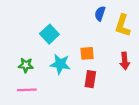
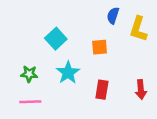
orange square: (87, 53) -> (100, 47), moved
red arrow: (125, 61) -> (141, 90), moved
cyan star: (60, 64) -> (68, 73), turned 30

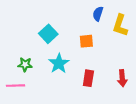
pink line: (30, 102) -> (16, 86), moved

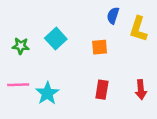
cyan star: (59, 63) -> (47, 93), moved
green star: (25, 64) -> (21, 46), moved
pink line: (16, 86) -> (18, 85), moved

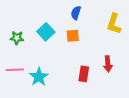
blue semicircle: (113, 16) -> (76, 13), moved
orange square: (100, 47) -> (73, 36), moved
red arrow: (141, 90) -> (108, 64), moved

